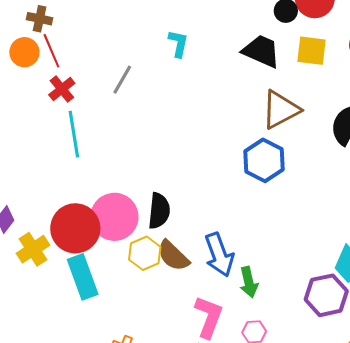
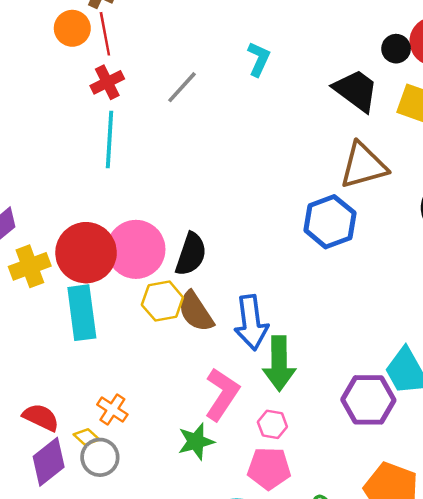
green arrow: (249, 282) -> (279, 363), size x1.4

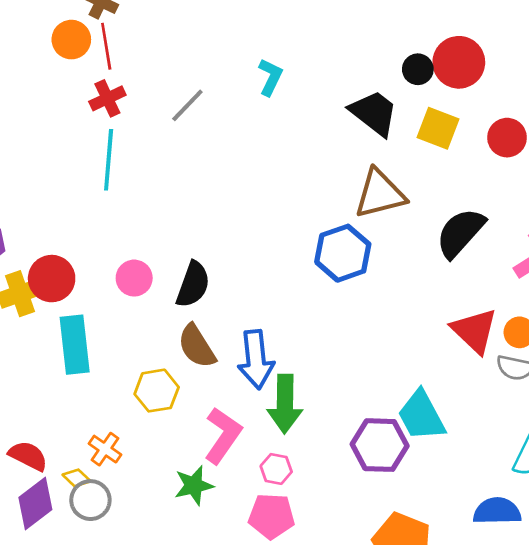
pink circle: (136, 249) -> (134, 278), size x0.6
red circle: (86, 253) -> (52, 279), moved, size x0.7
yellow hexagon: (162, 301) -> (157, 391), moved

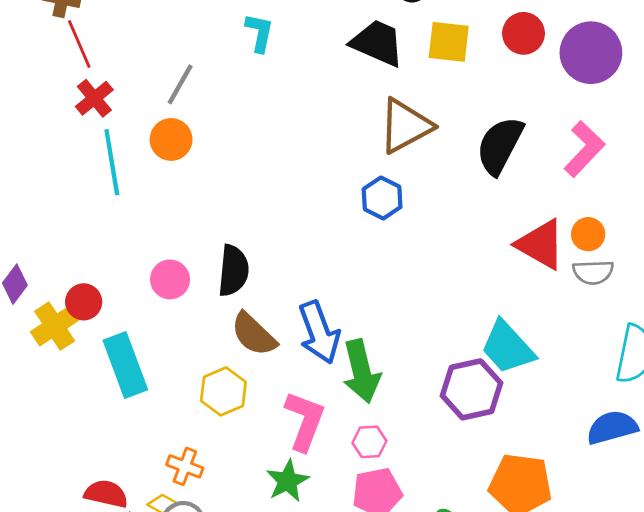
orange circle: (71, 40) -> (171, 139), moved
blue hexagon: (343, 253) -> (382, 198), size x0.7
red circle: (52, 279) -> (84, 302), size x0.7

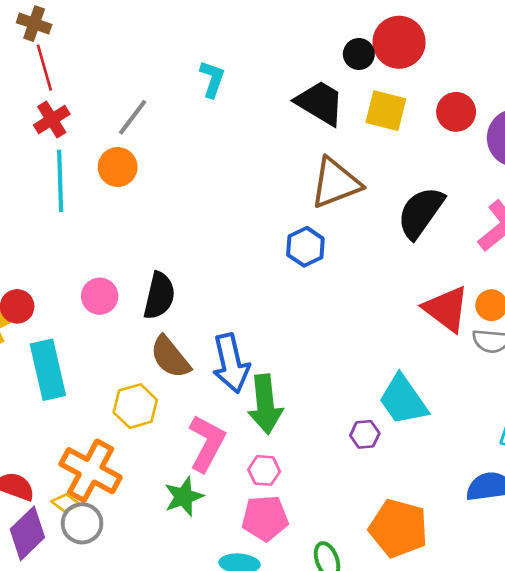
purple hexagon: (472, 389) -> (365, 434), size x0.5
orange cross: (185, 466) -> (91, 471), size x1.8

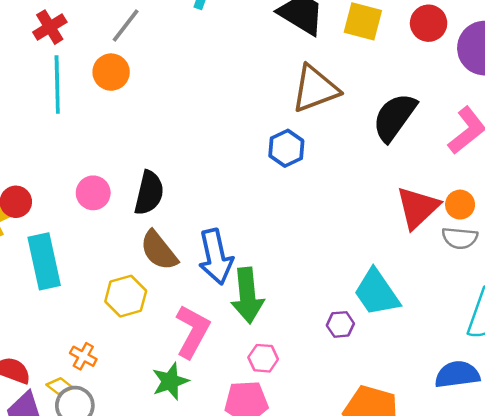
red triangle: (446, 309) -> (418, 208), turned 39
pink hexagon: (264, 470) -> (263, 358), moved
orange cross: (91, 471) -> (83, 356), size x0.5

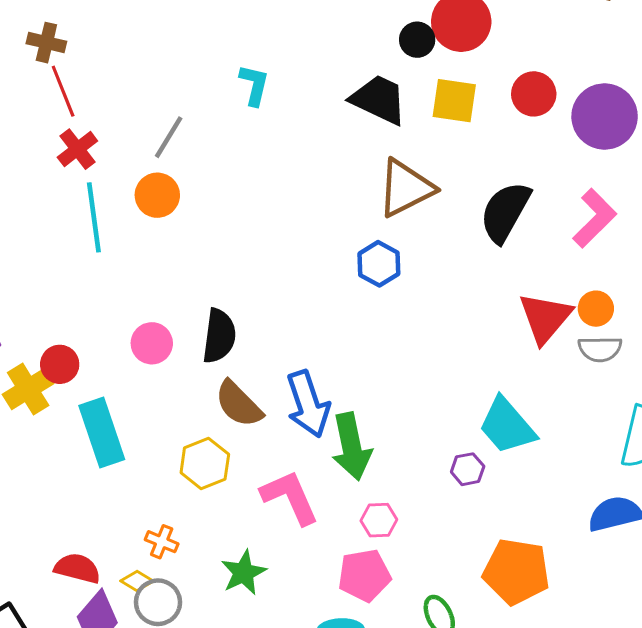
pink L-shape: (192, 331) -> (290, 497), turned -46
green star: (170, 381) -> (244, 573), moved

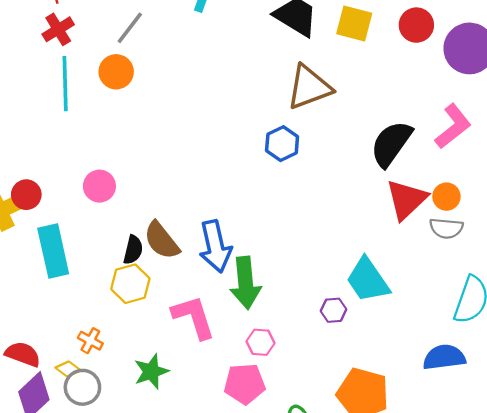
black semicircle: (505, 212) -> (391, 144), moved
black semicircle: (219, 336) -> (133, 250), moved, size x0.7

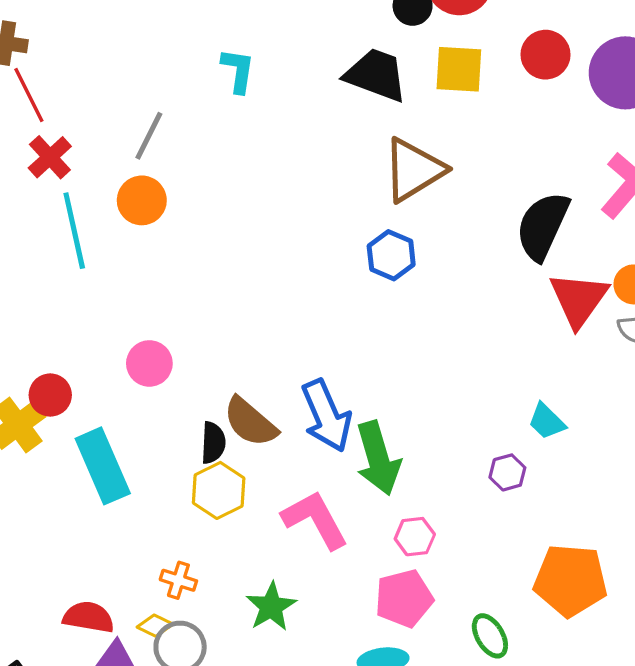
cyan trapezoid: (368, 280) -> (547, 421), size x0.6

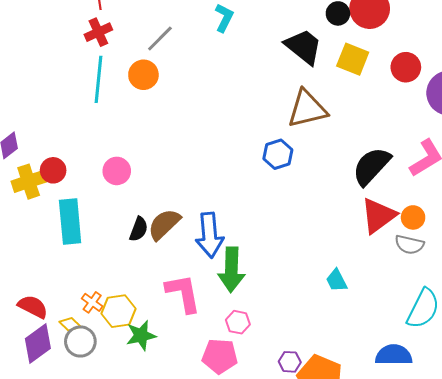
brown semicircle: (250, 422) -> (164, 224), turned 78
purple hexagon: (507, 472) -> (290, 362), moved
yellow hexagon: (219, 490) -> (118, 311), moved

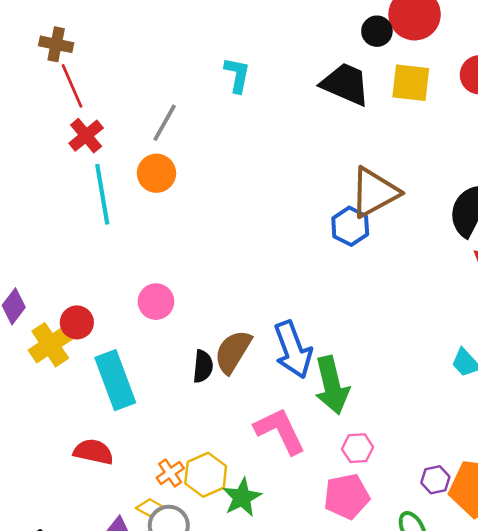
brown triangle: (307, 109) -> (374, 192), moved
orange cross: (92, 302) -> (170, 473), turned 35
red semicircle: (33, 307) -> (93, 452), moved

